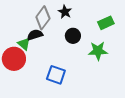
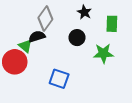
black star: (65, 12) -> (84, 12), moved
green rectangle: (106, 23) -> (112, 24), turned -63

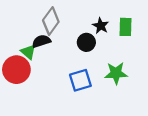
black star: (84, 12) -> (101, 26), moved
green star: (103, 53) -> (116, 73), moved
blue square: (59, 79) -> (80, 80), moved, turned -36

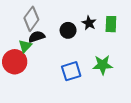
gray diamond: (51, 21) -> (31, 19), moved
black circle: (86, 42) -> (68, 30), moved
green triangle: (28, 52) -> (25, 46), turned 32

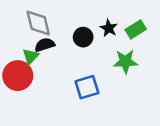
gray diamond: (31, 19) -> (38, 23), turned -50
green rectangle: (111, 24) -> (136, 29), turned 56
green star: (103, 65) -> (125, 61), moved

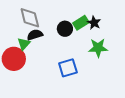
black star: (109, 28) -> (94, 23), moved
green rectangle: (136, 29) -> (81, 23), moved

